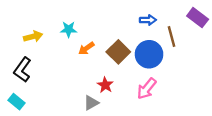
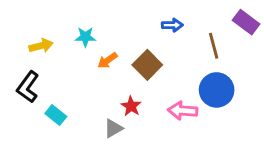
blue arrow: (148, 20) -> (172, 25), moved
blue circle: (149, 54) -> (217, 90), moved
pink arrow: (147, 89) -> (183, 111), turned 55
cyan rectangle: (16, 102) -> (56, 115), moved

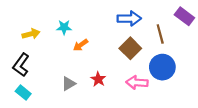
blue arrow: (172, 25) -> (129, 18), size x1.5
brown square: (147, 65) -> (130, 48), moved
cyan rectangle: (56, 115) -> (23, 92), moved
gray triangle: (113, 128) -> (68, 84), moved

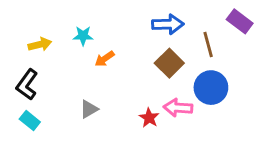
red star: (98, 79) -> (149, 118), moved

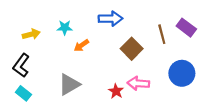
purple rectangle: (240, 21) -> (186, 28), moved
blue arrow: (168, 24) -> (110, 19), moved
blue circle: (211, 88) -> (182, 73), moved
gray triangle: (89, 109) -> (69, 84), size x1.5

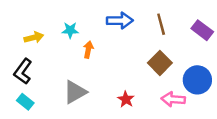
brown line: (162, 34) -> (161, 24), moved
orange arrow: (81, 45) -> (88, 50), turned 136
brown square: (132, 49) -> (160, 63), moved
pink arrow: (138, 83) -> (173, 99), moved

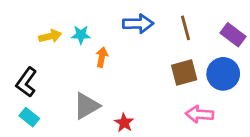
yellow arrow: (34, 37) -> (50, 36), moved
brown square: (160, 63) -> (184, 72), turned 30
blue circle: (197, 80) -> (223, 74), moved
red star: (126, 99) -> (124, 123), moved

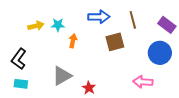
brown square: (184, 72) -> (115, 42), moved
cyan rectangle: (29, 117) -> (21, 84), turned -32

